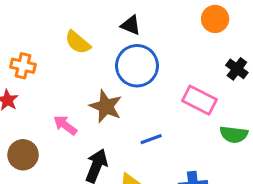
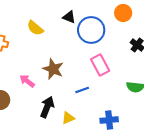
blue circle: (137, 66) -> (91, 30), moved
pink rectangle: (199, 100) -> (100, 65), moved, turned 35

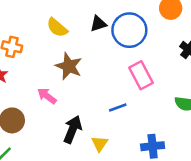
black triangle: (69, 17) -> (98, 24), moved, turned -40
brown star: (53, 69) -> (69, 66), moved
yellow triangle: (68, 118) -> (100, 144), turned -32

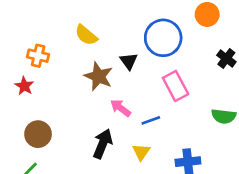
black triangle: (98, 24) -> (129, 61), moved, turned -48
pink arrow: (47, 96) -> (121, 108), moved
yellow triangle: (100, 144) -> (141, 152), moved

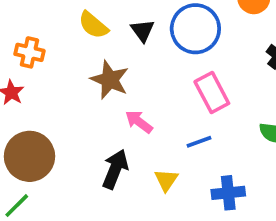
black triangle: (129, 61) -> (143, 31), moved
blue line: (151, 120) -> (199, 142), moved
brown circle: (38, 134) -> (30, 156), size x1.4

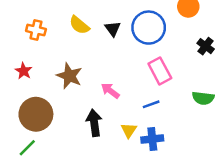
orange cross: (30, 52) -> (36, 30), moved
brown star: (110, 80) -> (69, 76), moved
black arrow: (115, 169) -> (94, 123), turned -30
blue cross: (228, 193) -> (152, 139), moved

